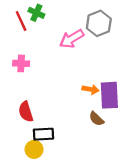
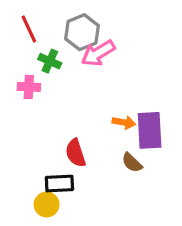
green cross: (36, 13) -> (50, 61), moved
gray hexagon: (99, 23) -> (82, 32), moved
red semicircle: (26, 112) -> (76, 153), moved

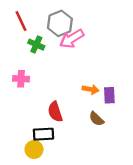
pink cross: (29, 87) -> (21, 79), moved
purple rectangle: (150, 130) -> (109, 95), size x0.6

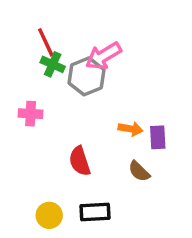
red line: (21, 21) -> (46, 42), moved
gray hexagon: (60, 23) -> (87, 76), moved
black rectangle: (43, 134) -> (95, 212), moved

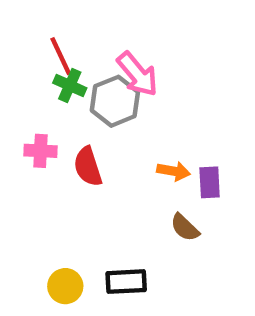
pink arrow: (103, 56) -> (137, 74), turned -99
red semicircle: (80, 161) -> (88, 167), moved

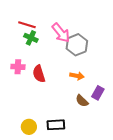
red line: (61, 56) -> (27, 25), turned -48
gray hexagon: (115, 101) -> (77, 45), moved
purple rectangle: (210, 182) -> (98, 93), moved, turned 32

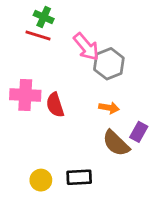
green cross: (31, 38) -> (44, 17), moved
pink cross: (18, 67) -> (25, 95), size x1.5
brown semicircle: (82, 101) -> (116, 143), size x1.5

